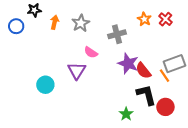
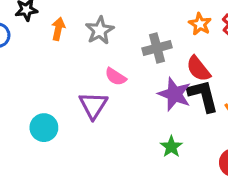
red semicircle: (143, 71) -> (198, 69), moved
black L-shape: (146, 95) -> (203, 96), moved
green star: (126, 114) -> (171, 147), moved

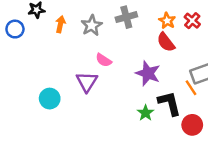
gray cross: (157, 48) -> (126, 17), moved
red semicircle: (198, 69) -> (166, 42), moved
black L-shape: (203, 96) -> (169, 103), moved

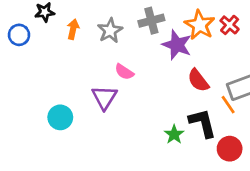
orange star: (167, 21) -> (200, 25), size x1.5
red semicircle: (166, 42) -> (198, 80), moved
purple star: (148, 73) -> (177, 45), moved

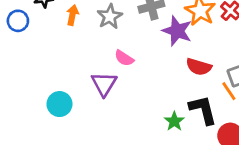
red semicircle: (198, 80) -> (199, 67), turned -35

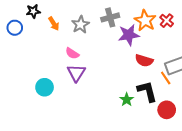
orange arrow: (72, 15) -> (54, 24), turned 136
purple star: (177, 31) -> (129, 35), turned -30
pink semicircle: (124, 58) -> (72, 53), moved

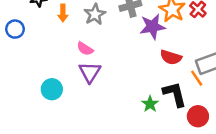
orange arrow: (54, 24) -> (63, 13), turned 32
blue circle: (15, 28) -> (15, 29), moved

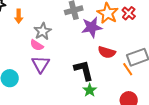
gray star: (95, 14) -> (43, 31), moved
black L-shape: (175, 94) -> (84, 70), moved

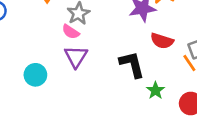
green star: (90, 90) -> (155, 90), moved

